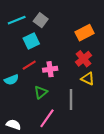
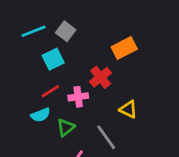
red cross: (83, 59) -> (101, 77), moved
cyan semicircle: (11, 80) -> (41, 115), moved
gray line: (71, 100) -> (106, 137), turned -36

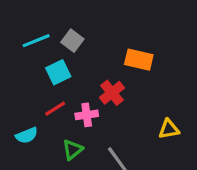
orange rectangle: (124, 48) -> (139, 60), turned 40
yellow triangle: (128, 109) -> (169, 129), moved, turned -36
cyan semicircle: (41, 115) -> (27, 135), moved

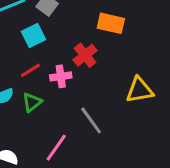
yellow triangle: (169, 129) -> (140, 90), size x1.4
green triangle: (72, 150) -> (32, 102), moved

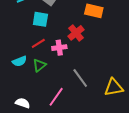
cyan square: (33, 35) -> (40, 19), turned 35
yellow triangle: (140, 90) -> (114, 87), moved

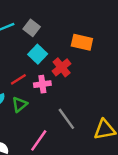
cyan square: (40, 19) -> (38, 54), moved, turned 35

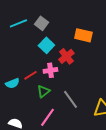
red line: (18, 79) -> (30, 75), moved
green triangle: (20, 104) -> (43, 91), moved

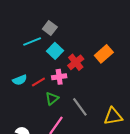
cyan line: (18, 23) -> (32, 42), moved
orange rectangle: (83, 35) -> (104, 54), moved, turned -54
cyan semicircle: (12, 83) -> (20, 80), moved

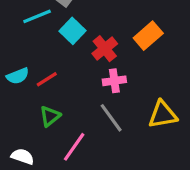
pink cross: (59, 77) -> (114, 81), moved
green triangle: (52, 99) -> (50, 116), moved
yellow triangle: (113, 116) -> (163, 115), moved

